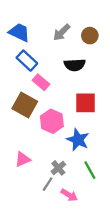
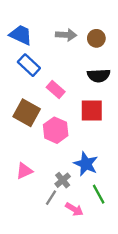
gray arrow: (62, 32) -> (66, 35), turned -132
black semicircle: (75, 65) -> (99, 76), moved
pink rectangle: (41, 82) -> (56, 89), moved
blue star: (78, 140) -> (86, 164), moved
green line: (90, 170) -> (99, 194), moved

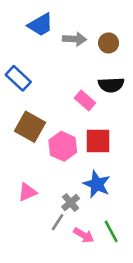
blue trapezoid: (21, 35) -> (40, 25), moved, turned 125
blue rectangle: (29, 65) -> (18, 78), moved
pink rectangle: (56, 89) -> (85, 101), moved
red square: (92, 110) -> (98, 141), moved
green line: (99, 194) -> (111, 231), moved

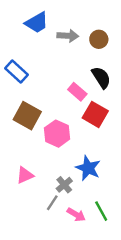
black semicircle: (111, 85) -> (101, 77), turned -120
red square: (98, 141) -> (95, 114), moved, turned 30

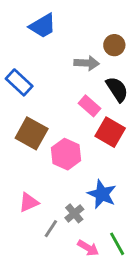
gray arrow: (68, 36) -> (87, 63), moved
gray line: (52, 203) -> (51, 229), moved

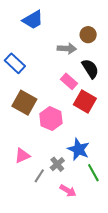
green line: (117, 244) -> (93, 173), moved

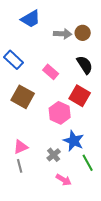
gray arrow: (67, 48) -> (63, 34), moved
pink rectangle: (69, 81) -> (51, 72), moved
pink hexagon: (51, 119) -> (60, 113), moved
gray line: (39, 176) -> (20, 166), moved, turned -48

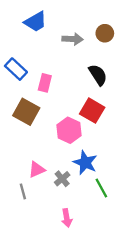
brown circle: (83, 33) -> (105, 33), moved
pink rectangle: (51, 72) -> (45, 83), moved, turned 63
pink triangle: (21, 147) -> (37, 169), moved
pink arrow: (64, 180) -> (67, 218), moved, turned 49

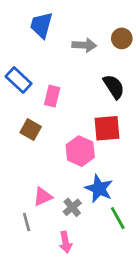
blue trapezoid: (36, 22) -> (41, 25), turned 135
red square: (92, 111) -> (107, 128), turned -35
brown square: (26, 112) -> (31, 130), size x0.7
pink arrow: (67, 218) -> (65, 242), moved

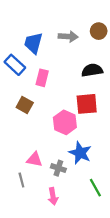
blue trapezoid: (41, 25) -> (33, 43), moved
black semicircle: (114, 87) -> (92, 70), turned -66
pink triangle: (43, 197) -> (34, 159), turned 35
gray cross: (72, 207) -> (58, 168), turned -32
green line: (118, 218) -> (95, 188), moved

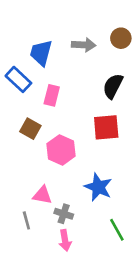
black semicircle: (92, 70) -> (113, 86), turned -54
pink hexagon: (65, 122) -> (61, 150), moved
gray cross: (58, 168) -> (64, 214), moved

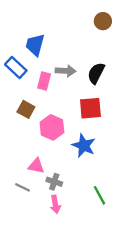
brown circle: (121, 38) -> (103, 21), moved
gray arrow: (84, 45) -> (66, 71), moved
blue star: (98, 187) -> (84, 146), moved
gray line: (26, 220) -> (23, 187), turned -49

